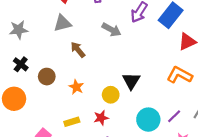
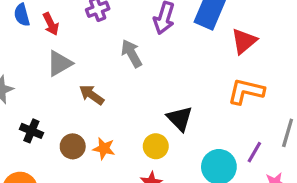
gray arrow: (111, 30) -> (131, 53), turned -132
black cross: (21, 64) -> (31, 131), moved
brown circle: (47, 77) -> (73, 146), moved

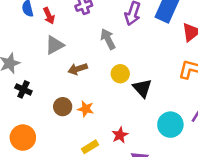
brown arrow: (92, 95) -> (78, 69), turned -54
black cross: (31, 131) -> (23, 89), moved
yellow circle: (156, 146) -> (120, 74), moved

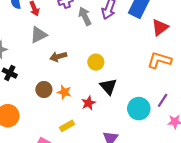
gray arrow: (108, 39) -> (85, 16), moved
black triangle: (142, 88) -> (108, 87), moved
red star: (120, 135) -> (88, 103), moved

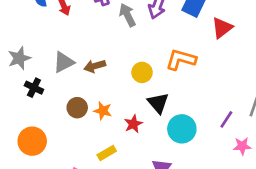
gray triangle: (39, 35) -> (64, 62), moved
orange L-shape: (159, 60) -> (181, 60), moved
cyan circle: (139, 109) -> (182, 129), moved

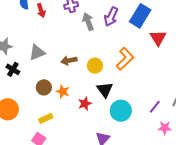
red triangle: (222, 28) -> (158, 38), turned -30
orange L-shape: (181, 60) -> (125, 59), turned 115
brown arrow: (95, 66) -> (69, 61), moved
yellow rectangle: (107, 153) -> (46, 118), moved

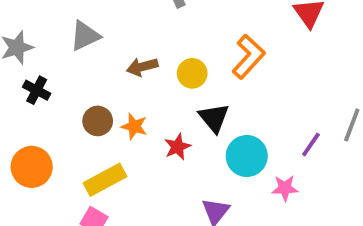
gray triangle: (37, 52) -> (85, 36), moved
yellow rectangle: (46, 118) -> (105, 180), size x1.5
pink star: (165, 128) -> (285, 188), moved

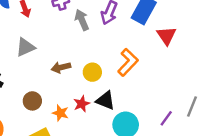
black triangle: (214, 118) -> (105, 100), turned -30
orange star: (134, 126) -> (60, 113), moved
red star: (177, 147) -> (82, 104), moved

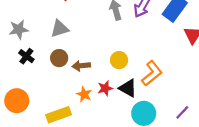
orange L-shape: (128, 62) -> (152, 73), moved
brown arrow: (61, 67) -> (81, 66), moved
brown circle: (32, 101) -> (59, 58), moved

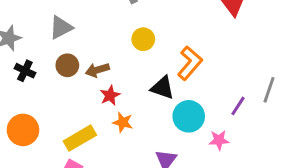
yellow circle: (119, 60) -> (143, 39), moved
red star: (105, 88) -> (110, 95), moved
orange star: (84, 94) -> (123, 122), moved

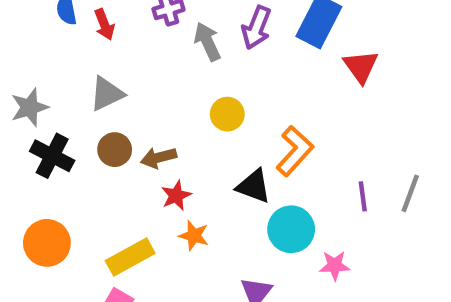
black cross: (25, 71) -> (52, 156), size x1.4
purple line: (238, 106) -> (363, 196), moved, turned -42

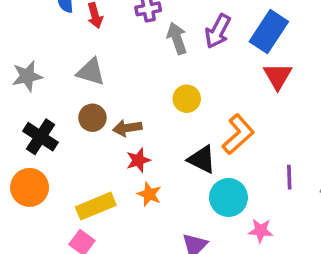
red triangle: (361, 66) -> (278, 76), moved
gray triangle: (107, 94) -> (91, 72), turned 36
black cross: (52, 156) -> (40, 137), moved

